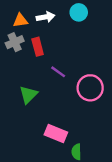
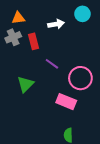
cyan circle: (79, 12) -> (82, 14), moved
white arrow: (46, 17) -> (56, 24), moved
pink rectangle: (56, 134) -> (66, 102), moved

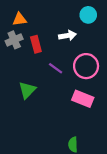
white arrow: (56, 24) -> (68, 36), moved
pink circle: (80, 78) -> (86, 66), moved
pink rectangle: (66, 102) -> (83, 99), moved

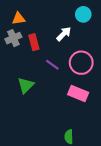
white arrow: (68, 36) -> (64, 34), turned -35

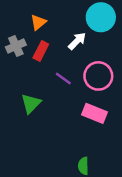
cyan circle: (83, 14) -> (101, 17), size x1.5
orange triangle: (19, 18) -> (38, 22), moved, turned -32
red rectangle: (34, 42) -> (41, 51), turned 42

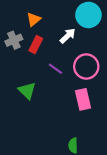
green triangle: (31, 103) -> (27, 91), turned -30
pink rectangle: (95, 113) -> (83, 99), turned 55

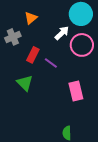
red rectangle: (36, 45) -> (33, 55), moved
pink circle: (86, 67) -> (82, 45), moved

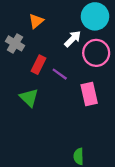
gray cross: (13, 37) -> (15, 43), turned -35
pink rectangle: (76, 91) -> (89, 94), moved

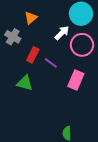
pink rectangle: (89, 94) -> (76, 80), turned 36
green triangle: (29, 98) -> (25, 83), turned -30

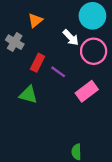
white arrow: (62, 33) -> (71, 38), turned 91
pink rectangle: (76, 80) -> (87, 91), turned 30

